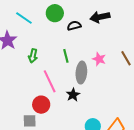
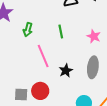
gray ellipse: (81, 73) -> (93, 67), moved
red circle: (41, 105) -> (40, 91), moved

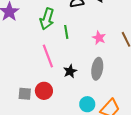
green arrow: (28, 30) -> (47, 19), moved, size x1.5

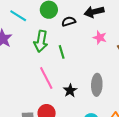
pink star: (99, 38) -> (100, 37), moved

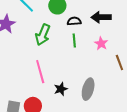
green line: (62, 52) -> (74, 40), moved

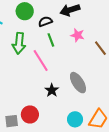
pink line: (40, 72) -> (41, 61), moved
gray ellipse: (88, 89) -> (78, 83), turned -30

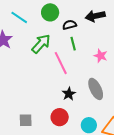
pink star: (77, 35) -> (101, 56), moved
green arrow: (19, 43) -> (41, 44), turned -150
red circle: (30, 114) -> (60, 117), moved

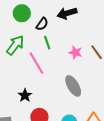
black semicircle: (70, 25) -> (42, 24), turned 144
black star: (69, 94) -> (25, 95), moved

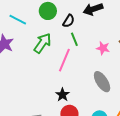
pink line: (36, 63) -> (64, 60), turned 55
black star: (25, 95) -> (63, 95), moved

